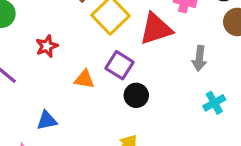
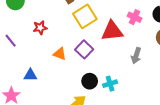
black circle: (136, 95) -> (90, 81), moved
cyan cross: (214, 103) -> (110, 84), moved

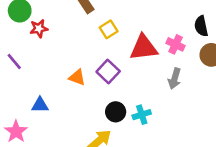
yellow square: (85, 16) -> (109, 29), size x0.6
pink cross: (135, 17) -> (176, 44), moved
red star: (40, 28) -> (39, 29), moved

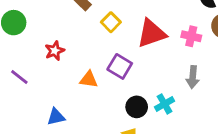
red star: (39, 29) -> (55, 51), moved
pink cross: (176, 44) -> (191, 36), moved
gray arrow: (175, 79) -> (193, 77), moved

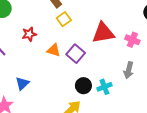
yellow square: (111, 22) -> (64, 19), moved
orange triangle: (89, 80) -> (54, 50), moved
blue triangle: (56, 117) -> (22, 83), turned -40

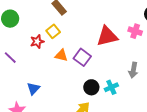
yellow square: (64, 19) -> (53, 31), moved
pink cross: (132, 40) -> (135, 31), moved

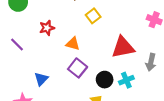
yellow square: (53, 31) -> (93, 16), moved
red triangle: (107, 36) -> (123, 47), moved
purple square: (82, 57) -> (78, 68), moved

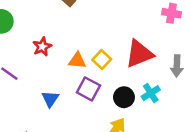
yellow square: (93, 16) -> (102, 59), moved
blue triangle: (41, 79) -> (50, 99), moved

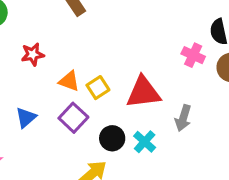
cyan cross: (151, 93) -> (145, 142), turned -30

